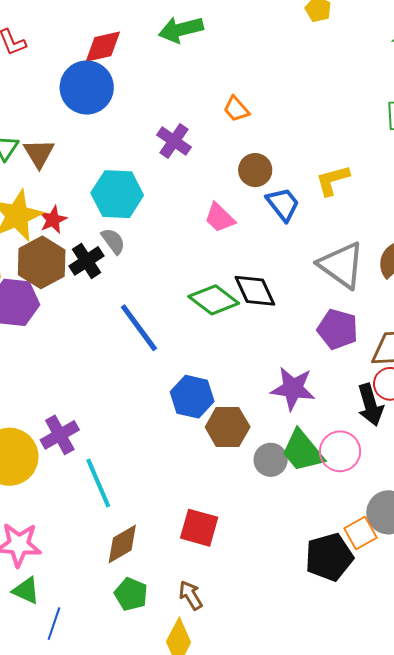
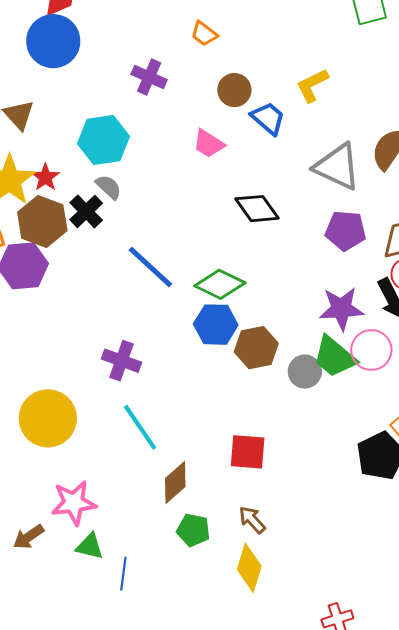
green diamond: (214, 300) -> (220, 284), moved
purple star: (293, 389) -> (341, 309), moved
purple cross: (60, 435) -> (122, 361), moved, turned -30

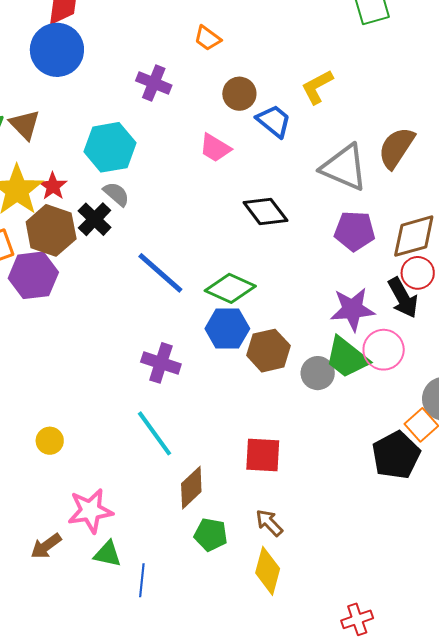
purple cross: (122, 361) -> (161, 363), moved
yellow circle: (48, 418) -> (50, 441), moved, size x0.5

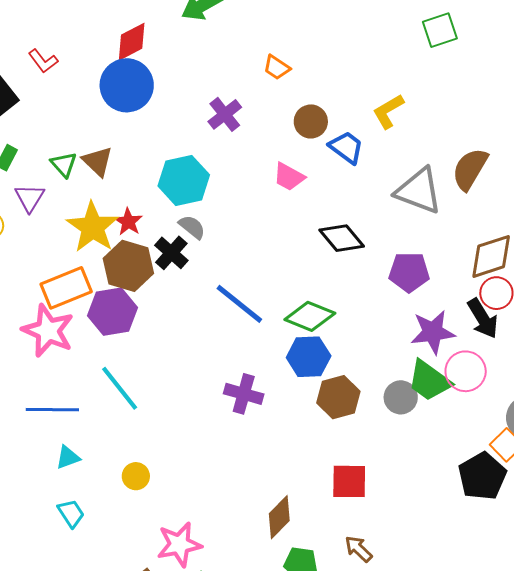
purple cross: (154, 83) -> (225, 114), turned 32
purple pentagon: (355, 231) -> (409, 272), moved
brown hexagon: (268, 351) -> (338, 397), moved
cyan line: (154, 433) -> (120, 388), moved

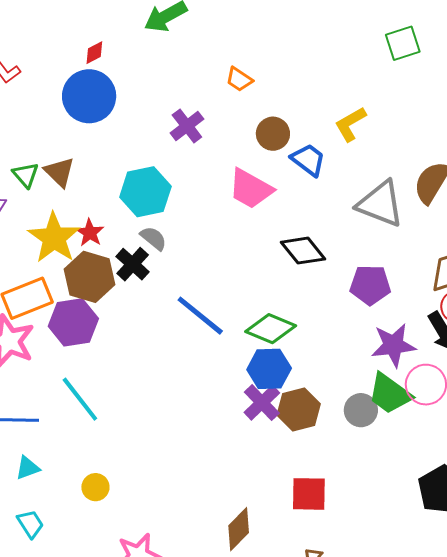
red diamond: (132, 42) -> (94, 53), size x0.6
pink trapezoid: (289, 177) -> (251, 189), size x1.4
purple cross: (244, 394) -> (262, 403), moved, turned 30

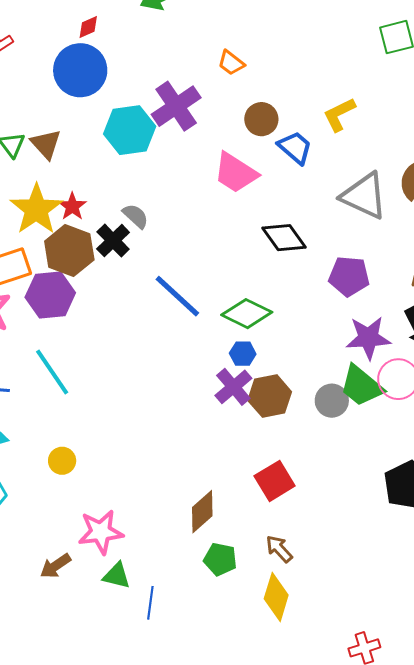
purple cross: (187, 126) -> (176, 106), size x1.4
cyan hexagon: (145, 192) -> (130, 130), moved
blue hexagon: (269, 369) -> (243, 354), size x0.6
red square: (309, 494) -> (275, 481), turned -36

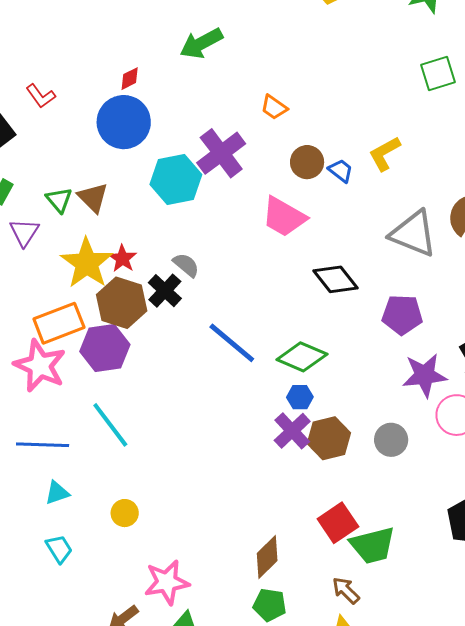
blue trapezoid: (295, 147) -> (341, 171), moved, size x0.7
green trapezoid: (361, 386) -> (373, 545), moved, turned -51
green pentagon: (220, 559) -> (270, 605), moved

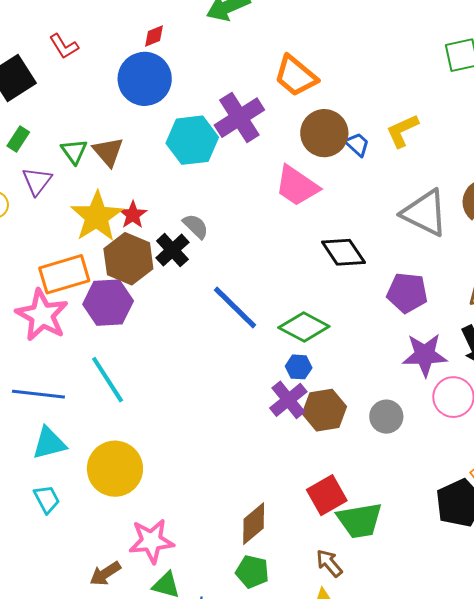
orange trapezoid: (274, 107) -> (296, 76), size x1.6
brown circle: (307, 162) -> (324, 133), size x1.4
cyan triangle: (57, 493) -> (49, 443), size x1.4
yellow circle: (125, 513) -> (115, 469), size x2.0

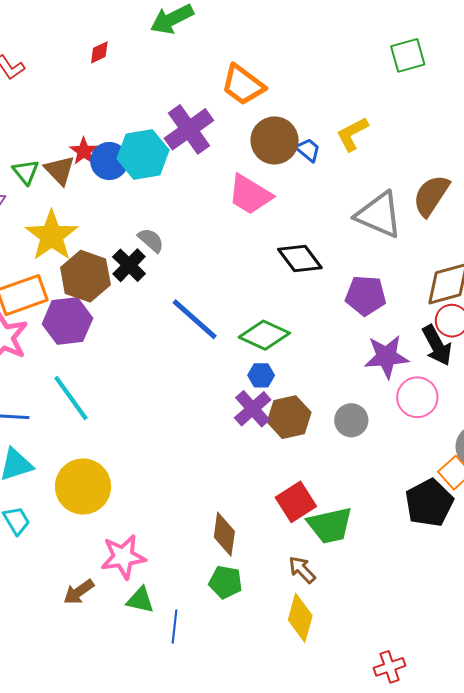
blue circle: (145, 79) -> (109, 161), moved, size x0.7
red star: (133, 215) -> (84, 151), moved
brown diamond: (254, 524) -> (224, 534), turned -39

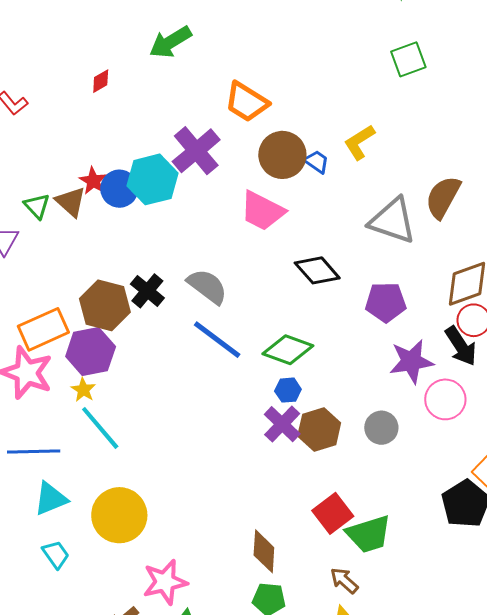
yellow star: (52, 236) -> (83, 390), moved, size x0.5
gray semicircle: (151, 240) -> (207, 286), moved, size x1.5

